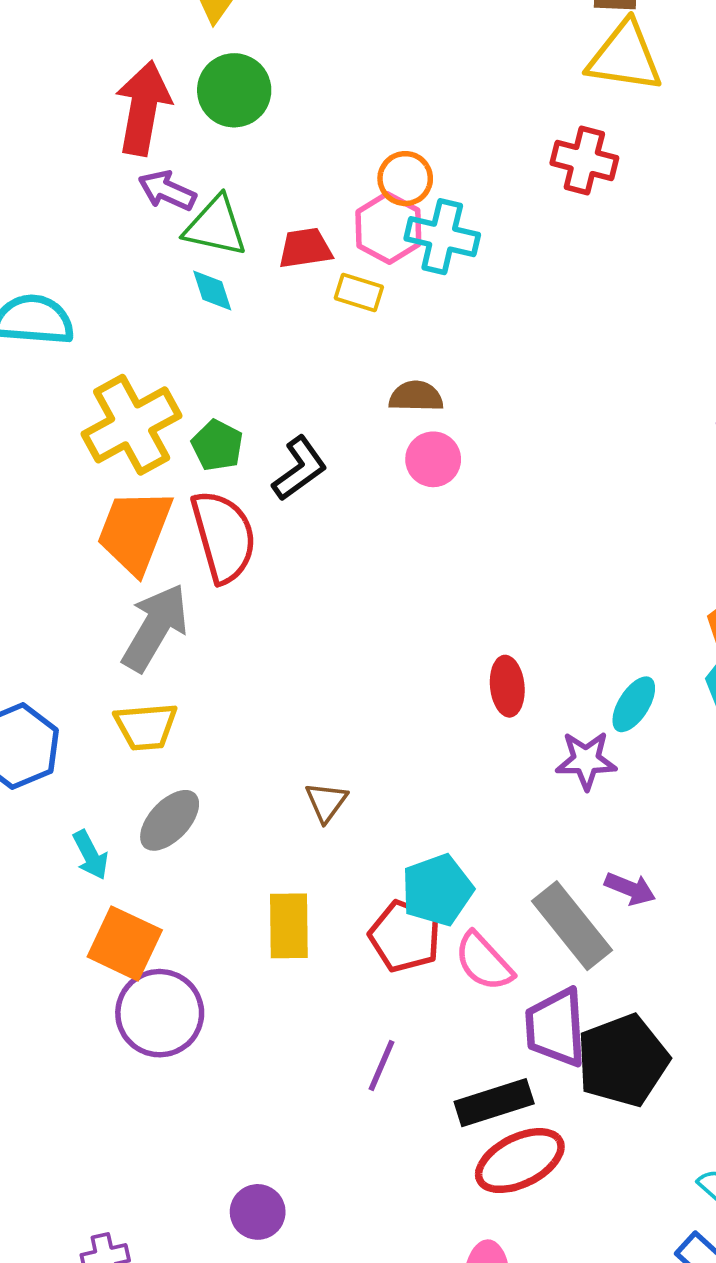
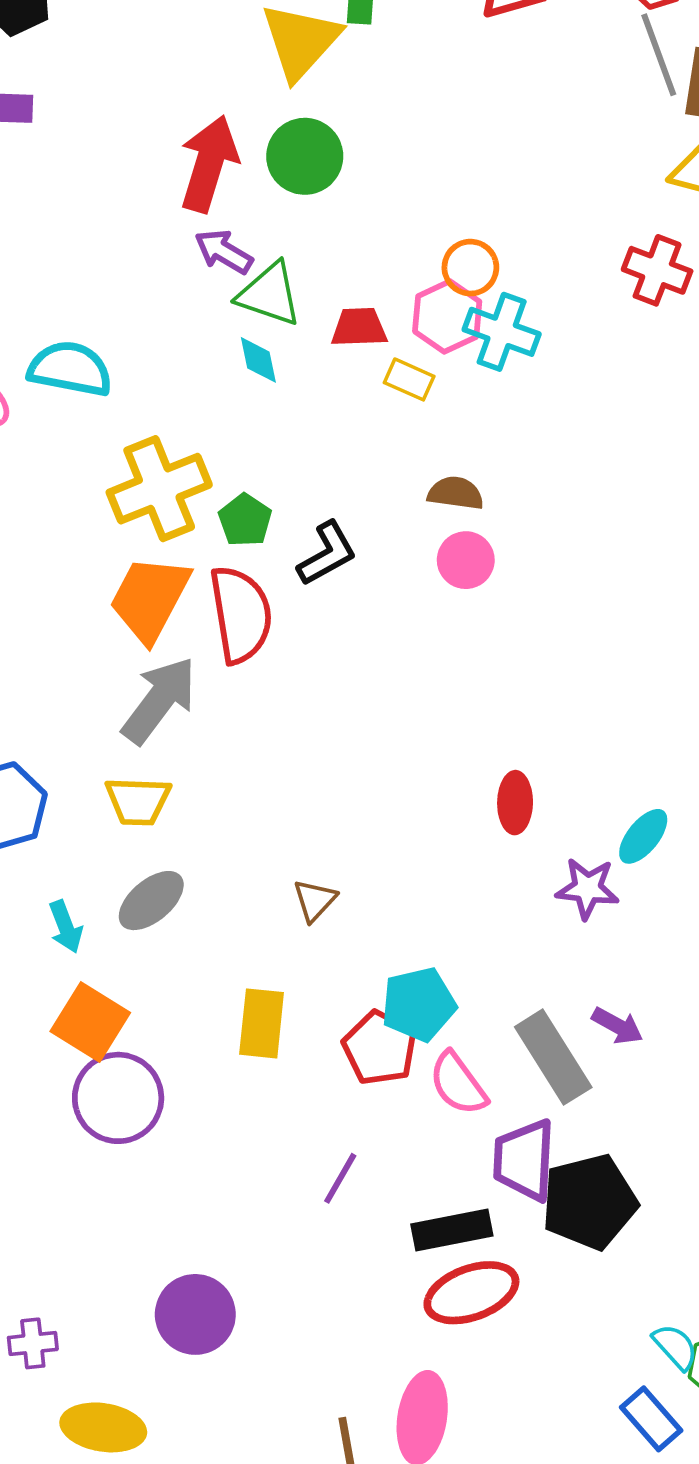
purple circle: (258, 1212) -> (195, 1314), size x1.4

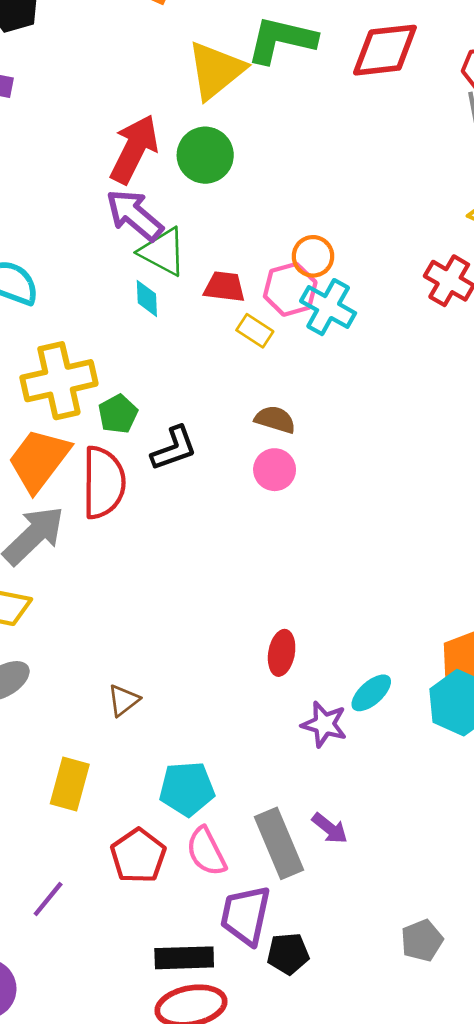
purple arrow: (224, 252) -> (134, 215), size x1.4
red pentagon: (380, 1048) -> (138, 856), moved
purple line: (340, 1178) -> (48, 899), moved
black pentagon: (589, 1202) -> (288, 954), size x0.6

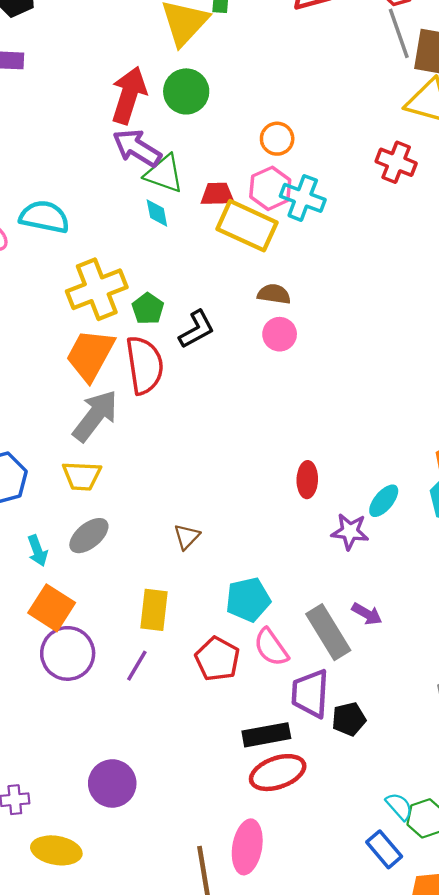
orange circle: (313, 256) -> (277, 139), moved
yellow rectangle: (255, 331) -> (247, 226), size x2.0
purple line: (48, 899) -> (137, 666), moved

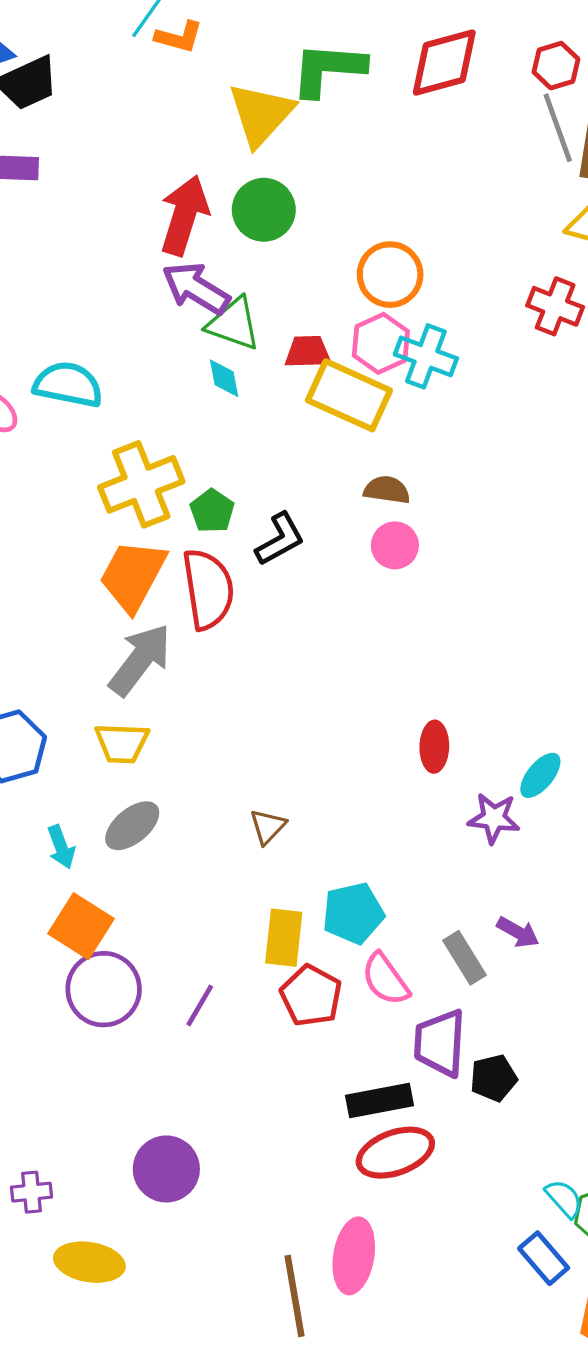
orange circle: (277, 139) -> (390, 275), size x1.4
yellow rectangle: (154, 610) -> (284, 938), moved
gray rectangle: (328, 632) -> (464, 958), size x0.7

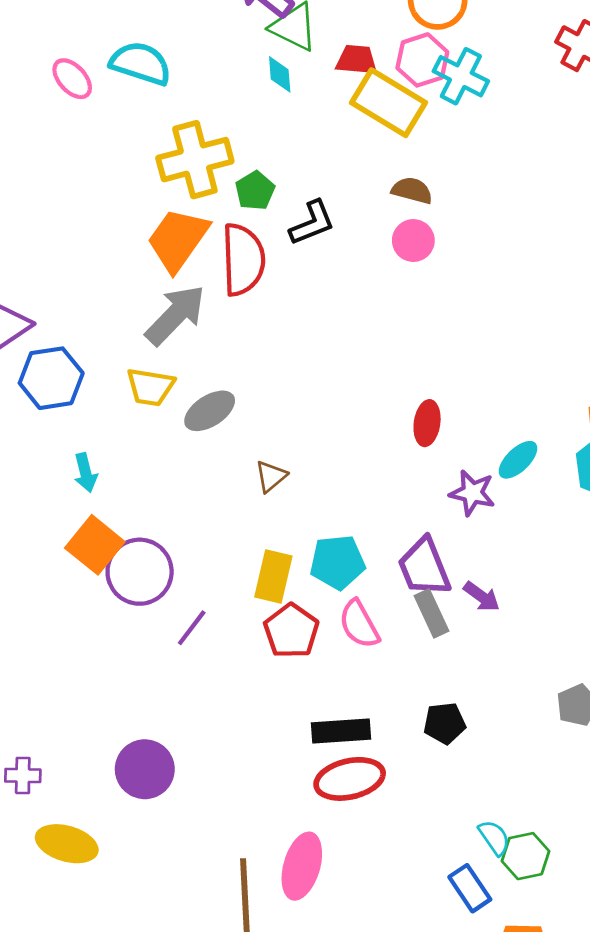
gray ellipse: (132, 826) -> (210, 411), moved
purple circle: (104, 989) -> (140, 572), moved
purple trapezoid: (440, 1043) -> (424, 567), moved, turned -32

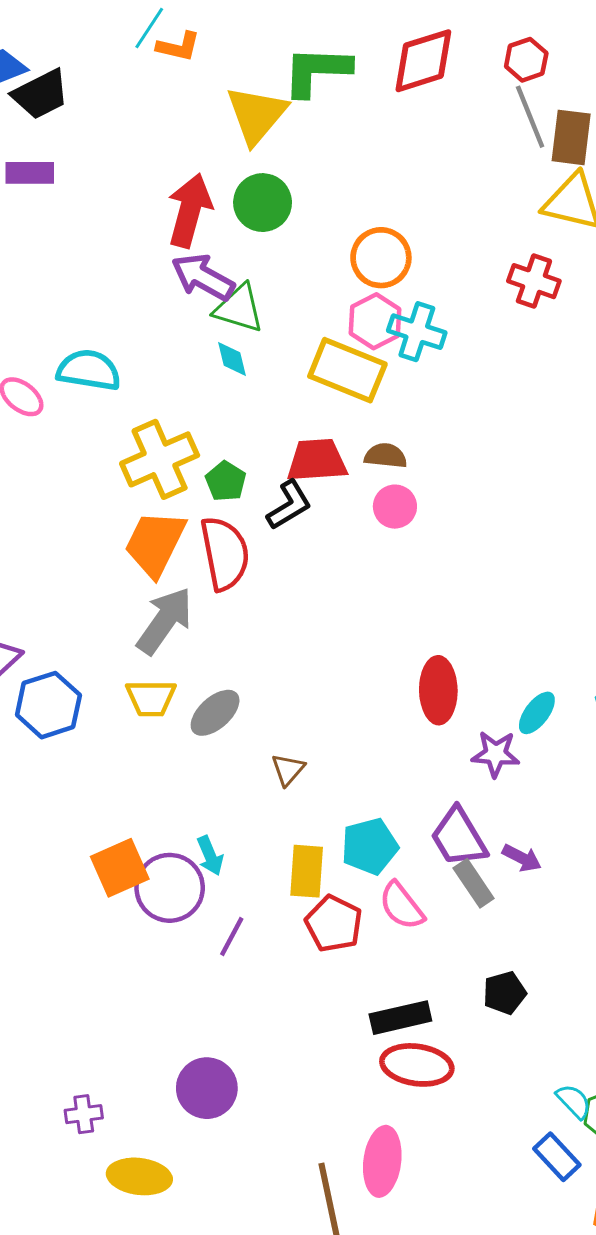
red trapezoid: (357, 60) -> (317, 460), moved, size x1.4
red ellipse: (427, 423) -> (438, 690), size x1.4
cyan arrow: (86, 473) -> (210, 856), moved
orange square: (95, 545) -> (120, 868), turned 36
red ellipse: (350, 779) -> (417, 1065), turned 30

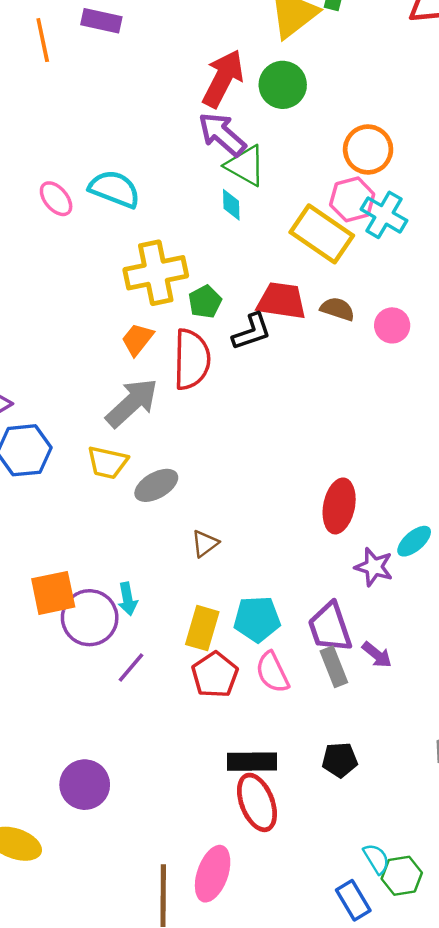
pink circle: (395, 507) -> (392, 325), moved
orange trapezoid: (155, 543) -> (138, 339), size x0.6
red ellipse: (417, 1065) -> (257, 802), turned 48

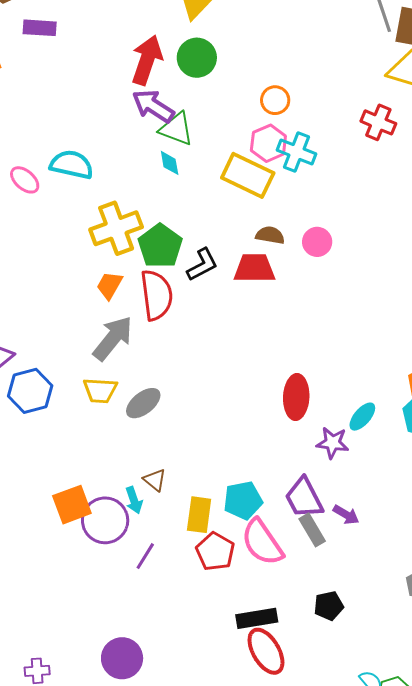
orange circle: (368, 149) -> (275, 100), size x0.7
red trapezoid: (282, 301) -> (254, 268), moved
green pentagon: (205, 302) -> (160, 246), size x1.6
brown triangle: (205, 543) -> (155, 480), moved, turned -35
pink semicircle: (272, 672) -> (262, 542), size x1.4

